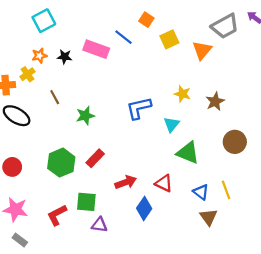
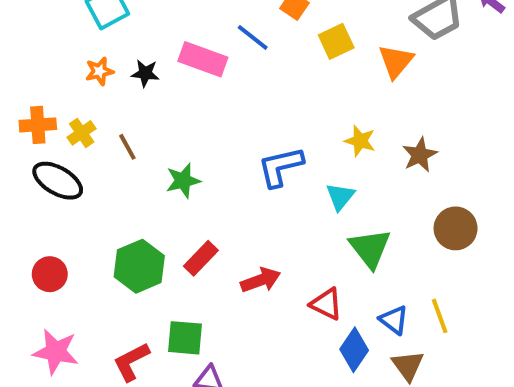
yellow cross: (27, 74) -> (82, 133), moved
green triangle: (188, 153) -> (370, 248), turned 30
red arrow: (126, 182) -> (261, 280), moved
blue diamond: (144, 208) -> (354, 350), moved

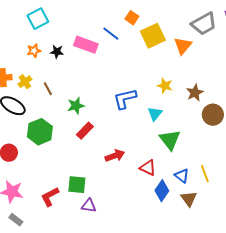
yellow square: (336, 41) -> (153, 36), size x1.4
brown circle: (456, 228) -> (213, 115), moved
red rectangle: (201, 258) -> (85, 131), moved
green hexagon: (139, 266) -> (40, 132), moved

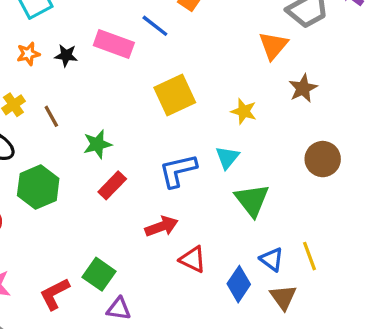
yellow square: (153, 36) -> (175, 95), moved
brown star: (195, 93) -> (303, 88), moved
blue L-shape: (125, 99) -> (178, 171), moved
red triangle: (148, 168) -> (193, 259), moved
green square: (77, 185) -> (99, 274), turned 30

